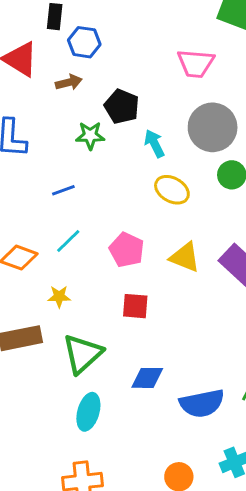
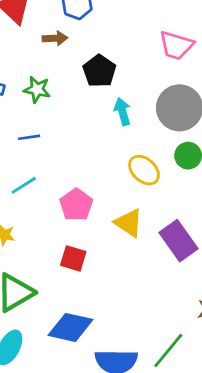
green star: (90, 135) -> (37, 89), moved
yellow ellipse: (172, 190) -> (144, 170), moved
blue diamond: (147, 378) -> (70, 327), size x1.4

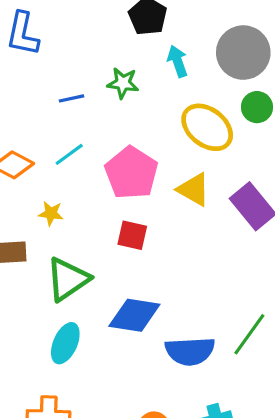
green star: (37, 89) -> (123, 83), moved
yellow ellipse: (144, 170) -> (207, 127), size x1.4
pink pentagon: (76, 205) -> (131, 173), size x1.4

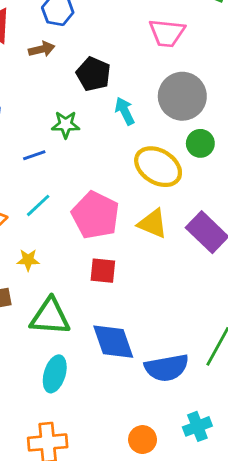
green star: (123, 83) -> (66, 125), moved
green triangle: (68, 279) -> (50, 317), turned 45
blue diamond: (134, 315) -> (113, 342), turned 69

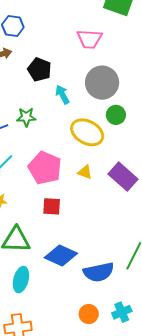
green star: (66, 125) -> (26, 117), moved
yellow triangle: (153, 223) -> (85, 172), size x0.7
blue diamond: (113, 342) -> (61, 255), turned -44
orange circle: (143, 440) -> (89, 314), moved

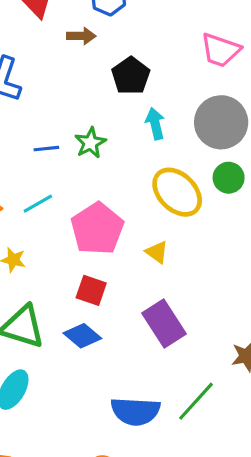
green star: (26, 117) -> (90, 143), turned 30
purple rectangle: (123, 177) -> (164, 323), moved
blue diamond: (61, 255) -> (82, 336), moved, size x0.7

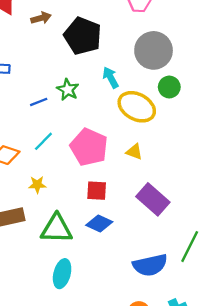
black pentagon: (131, 76) -> (83, 36), size x1.4
cyan arrow: (155, 124) -> (111, 77), moved

